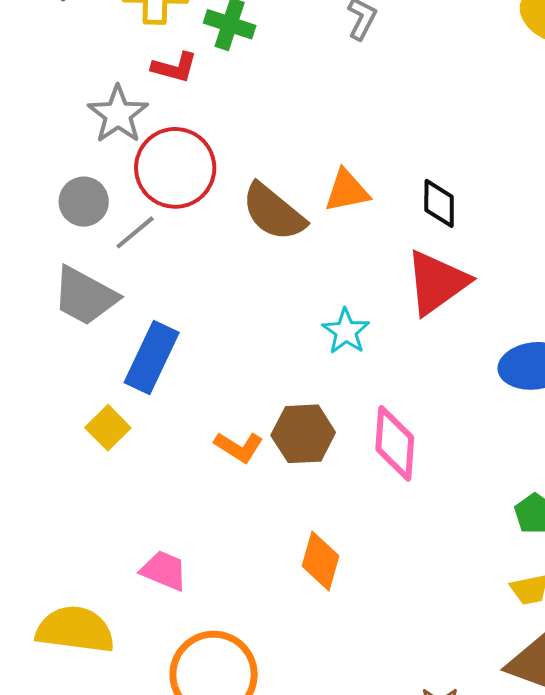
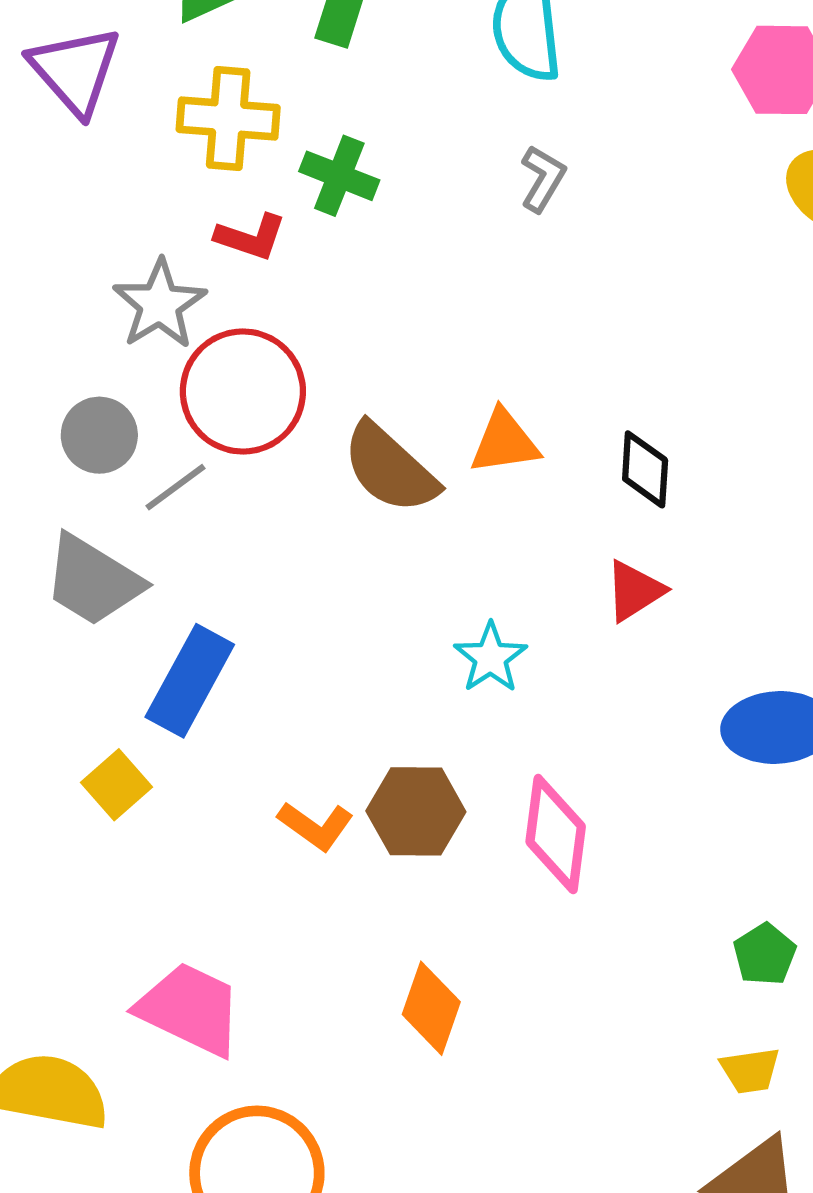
red triangle: (437, 283) -> (634, 591), size x0.6
pink trapezoid: (164, 571) -> (190, 1009), size x1.5

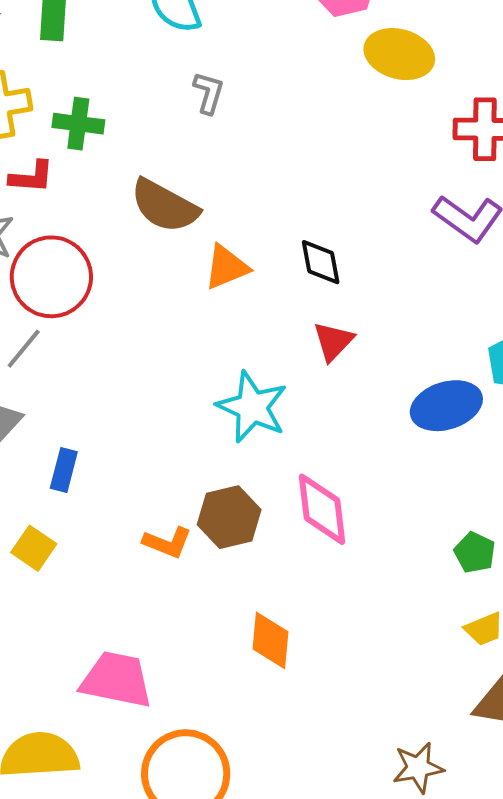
brown semicircle: (390, 468) -> (165, 206), moved
cyan star: (491, 658) -> (252, 407), size x1.5
blue rectangle: (190, 681) -> (64, 470), size x0.6

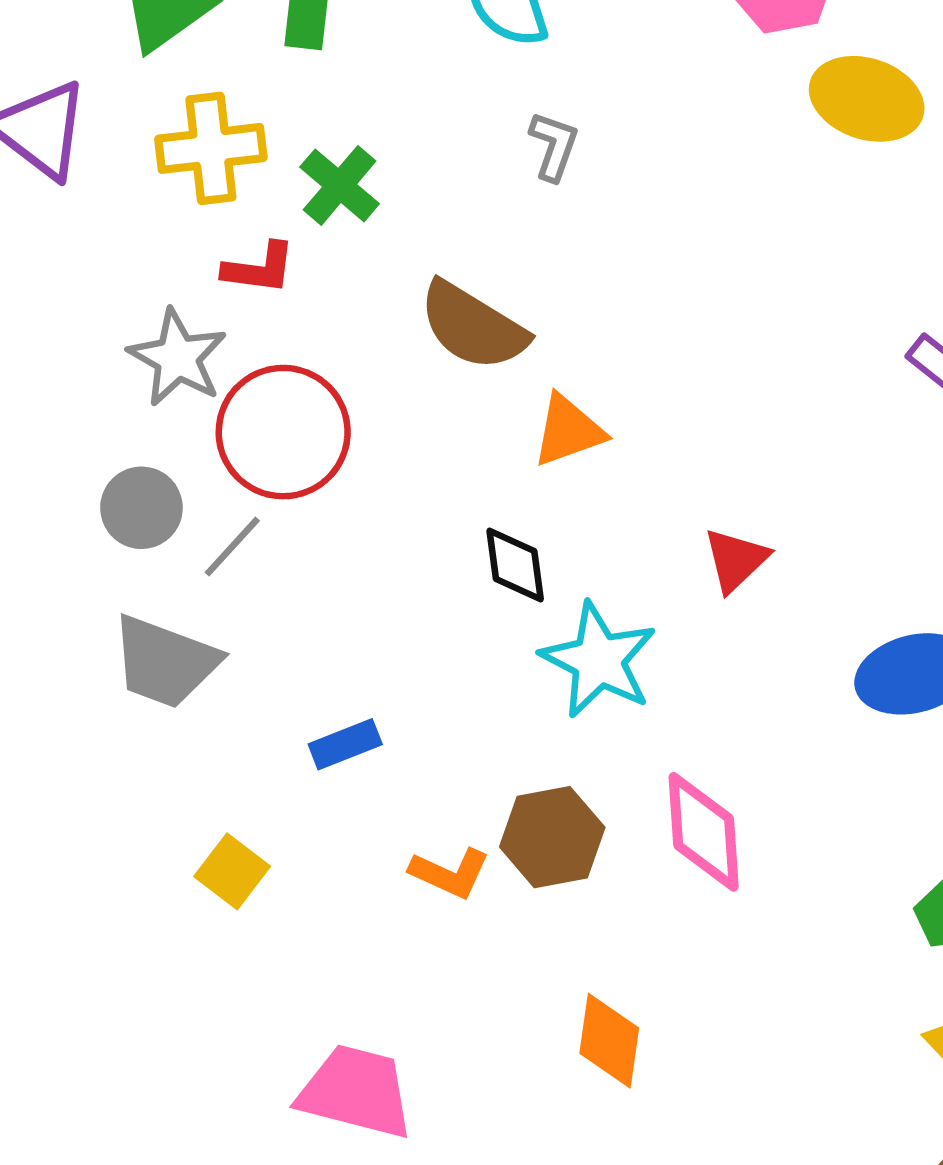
green cross: (78, 124) -> (340, 185), turned 30
black diamond: (321, 262) -> (515, 565), moved
blue rectangle: (64, 470) -> (345, 744), moved, turned 51

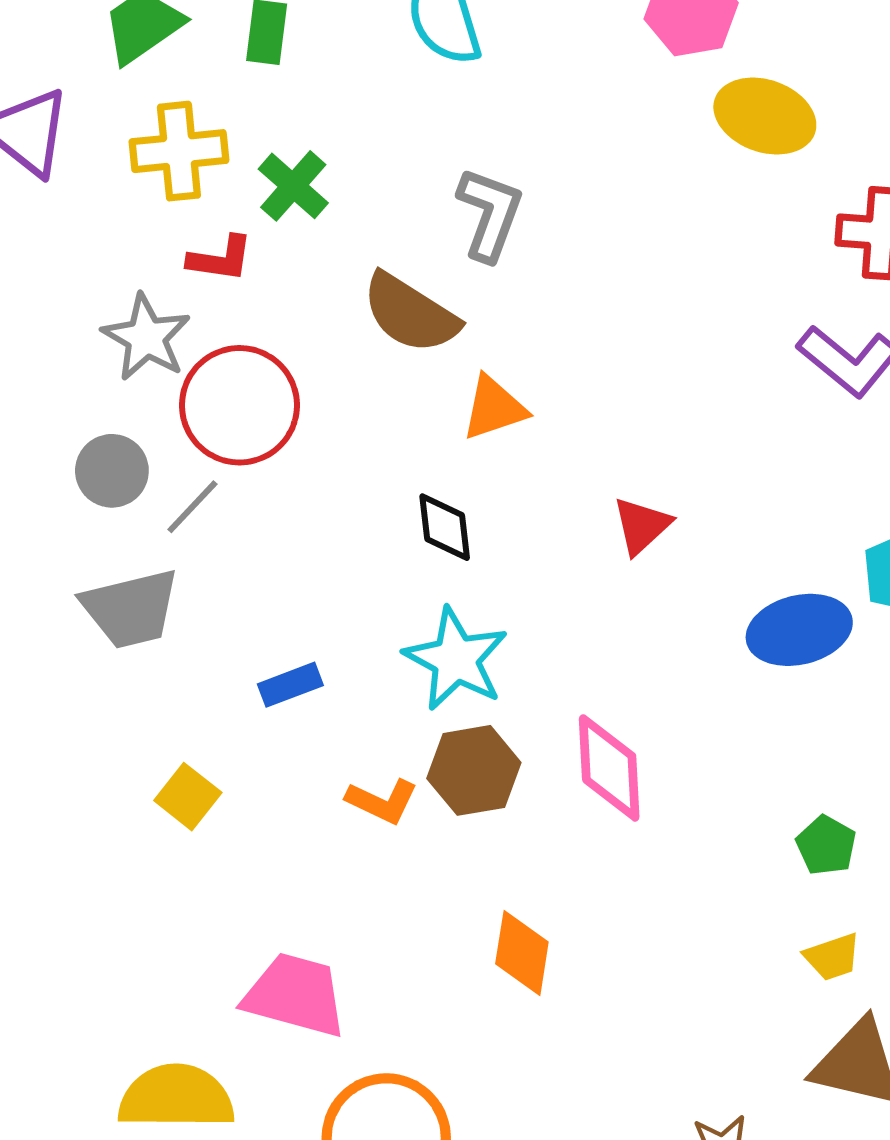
gray L-shape: (554, 146) -> (490, 214), moved, size x1.5
cyan star: (599, 660) -> (456, 659), moved
gray trapezoid: (165, 662) -> (131, 609), turned -35

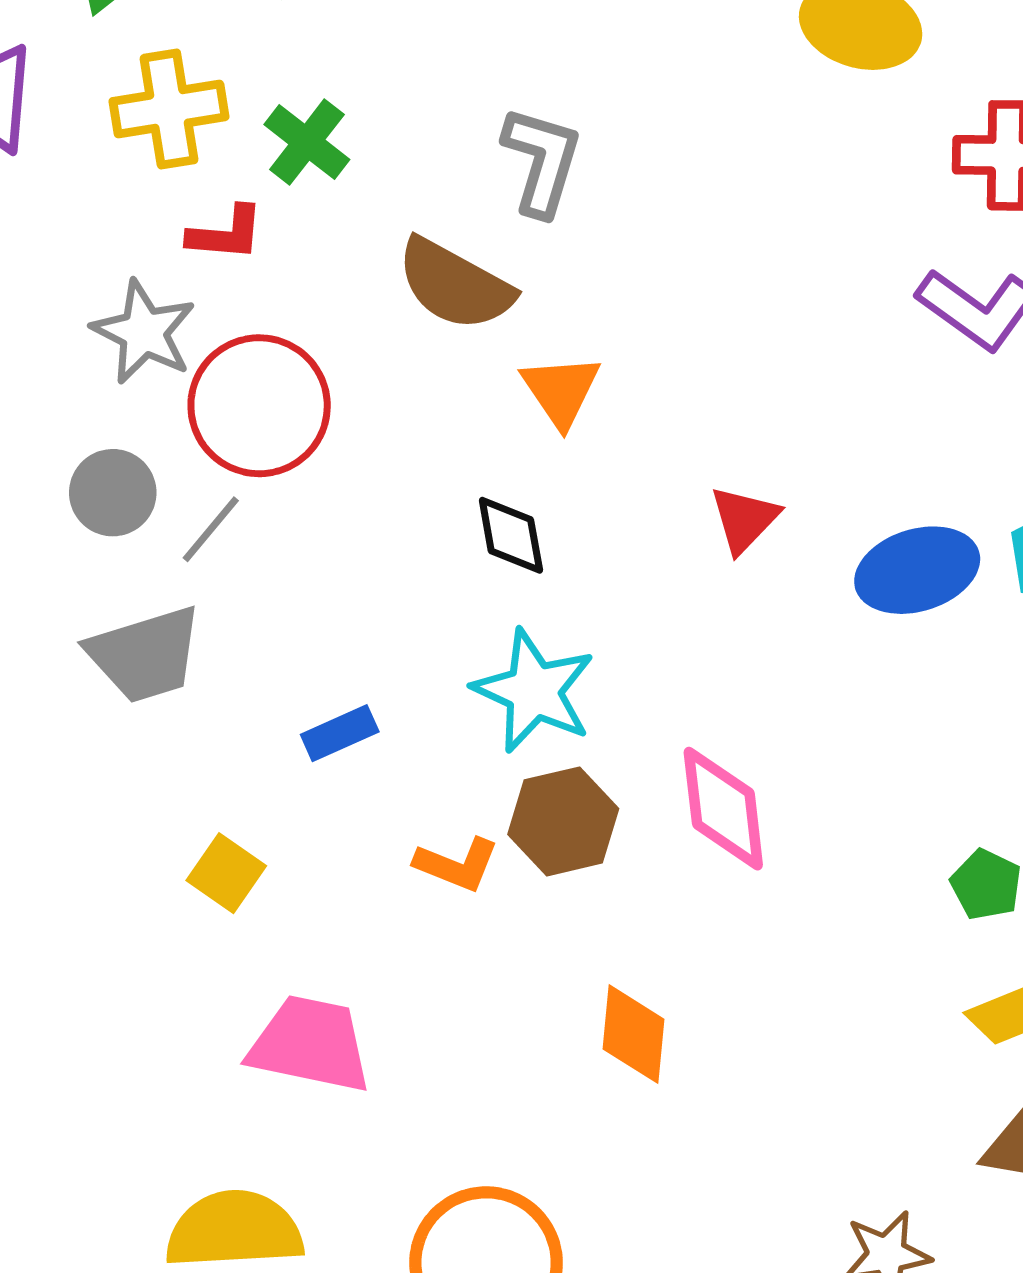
orange triangle: (494, 408) -> (561, 391), turned -42
blue ellipse: (799, 630) -> (917, 570), moved
pink trapezoid: (295, 995) -> (310, 1044), moved

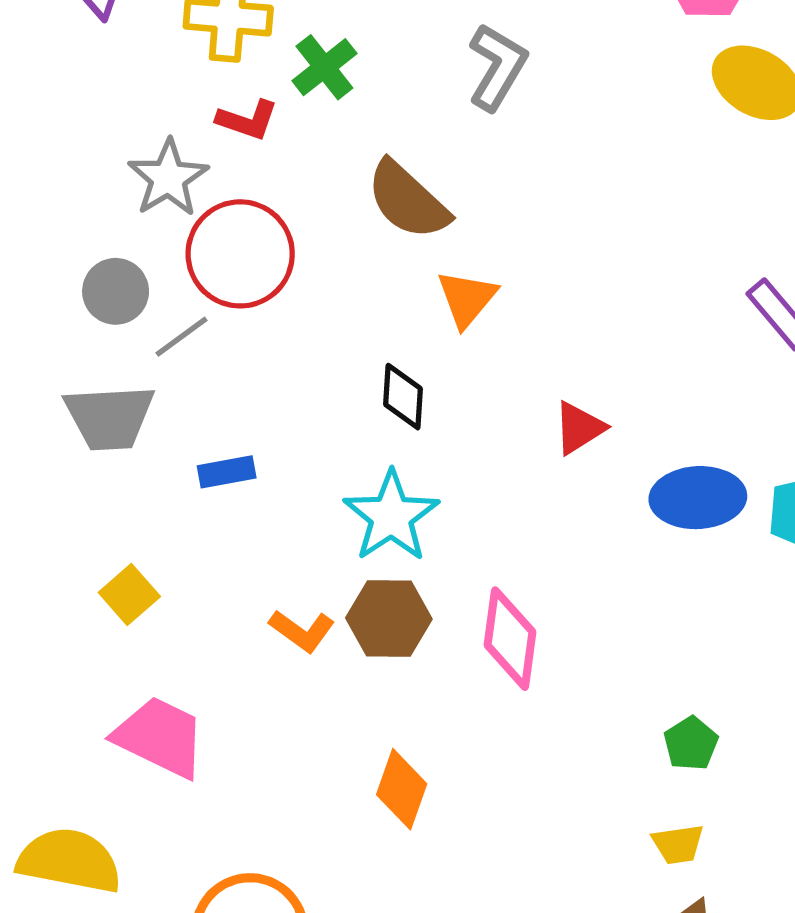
gray L-shape: (542, 161) -> (497, 67), moved
blue rectangle: (340, 733) -> (227, 472), moved

